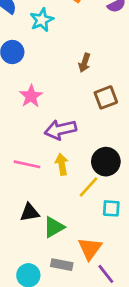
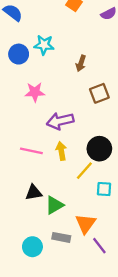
cyan star: (42, 20) -> (44, 45), moved, turned 30
pink star: (31, 96) -> (35, 92), turned 30

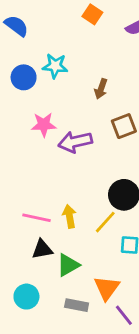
purple arrow: (60, 121) -> (75, 142), moved
pink line: (31, 151) -> (36, 218), moved
yellow arrow: (61, 151) -> (69, 216), moved
cyan circle: (32, 247) -> (26, 297), moved

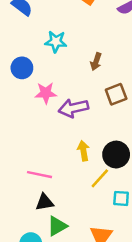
blue circle: (24, 77) -> (22, 68), moved
yellow arrow: (69, 216) -> (83, 151), moved
green triangle: (68, 265) -> (57, 226), moved

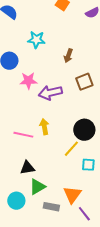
yellow arrow: (83, 151) -> (44, 127), moved
pink line: (40, 175) -> (23, 135), moved

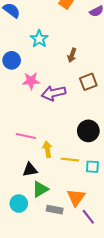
cyan star: (36, 40) -> (39, 39), turned 30
yellow arrow: (44, 127) -> (47, 149), moved
yellow line: (71, 149) -> (70, 160), moved, turned 54

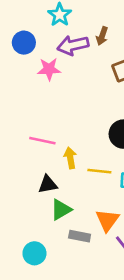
purple arrow: (54, 93) -> (73, 45), moved
cyan circle: (19, 204) -> (34, 253), moved

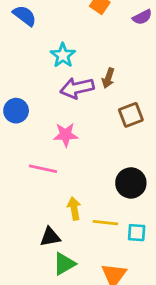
blue circle: (24, 43) -> (16, 111), moved
pink star: (49, 69) -> (66, 135), moved
pink line: (42, 141) -> (43, 169), moved

